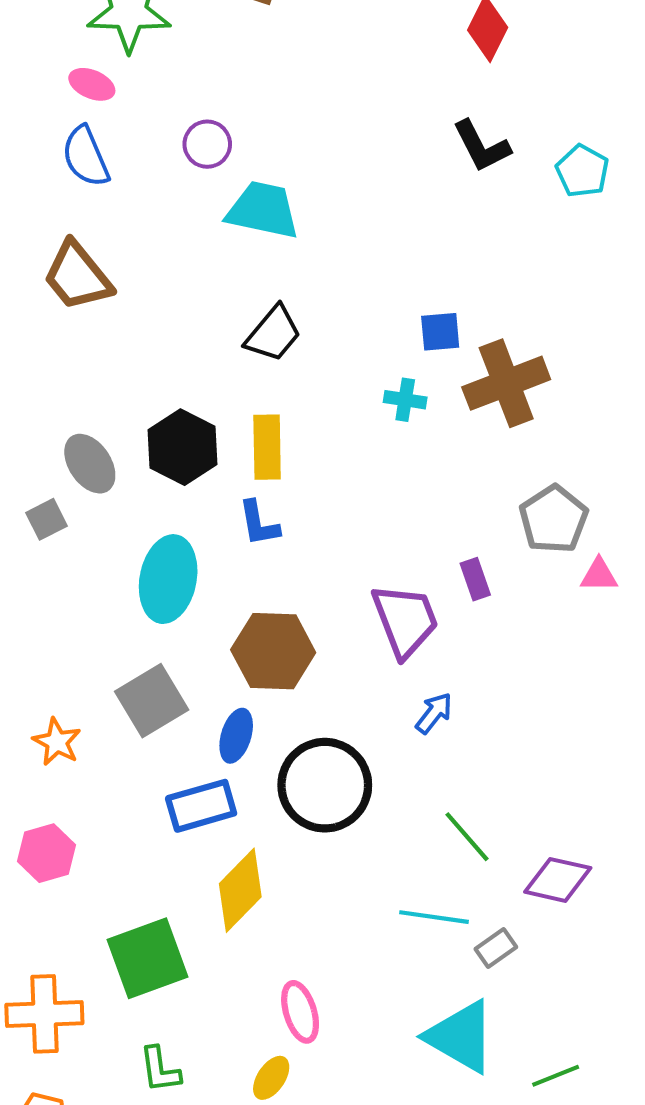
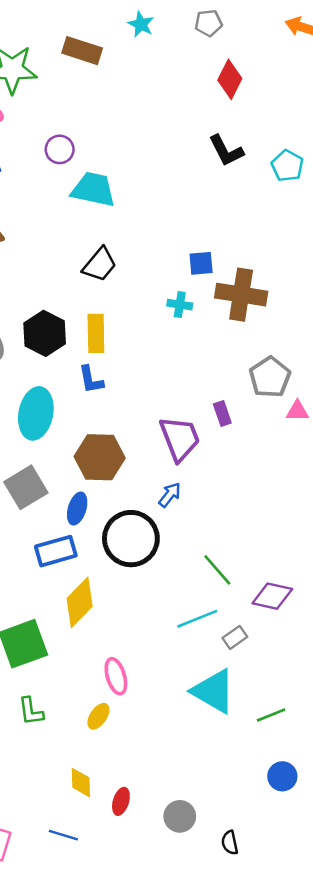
brown cross: (506, 383) -> (241, 295), turned 30
blue arrow: (434, 713) -> (170, 495), moved
cyan line: (434, 917) -> (197, 619), turned -30

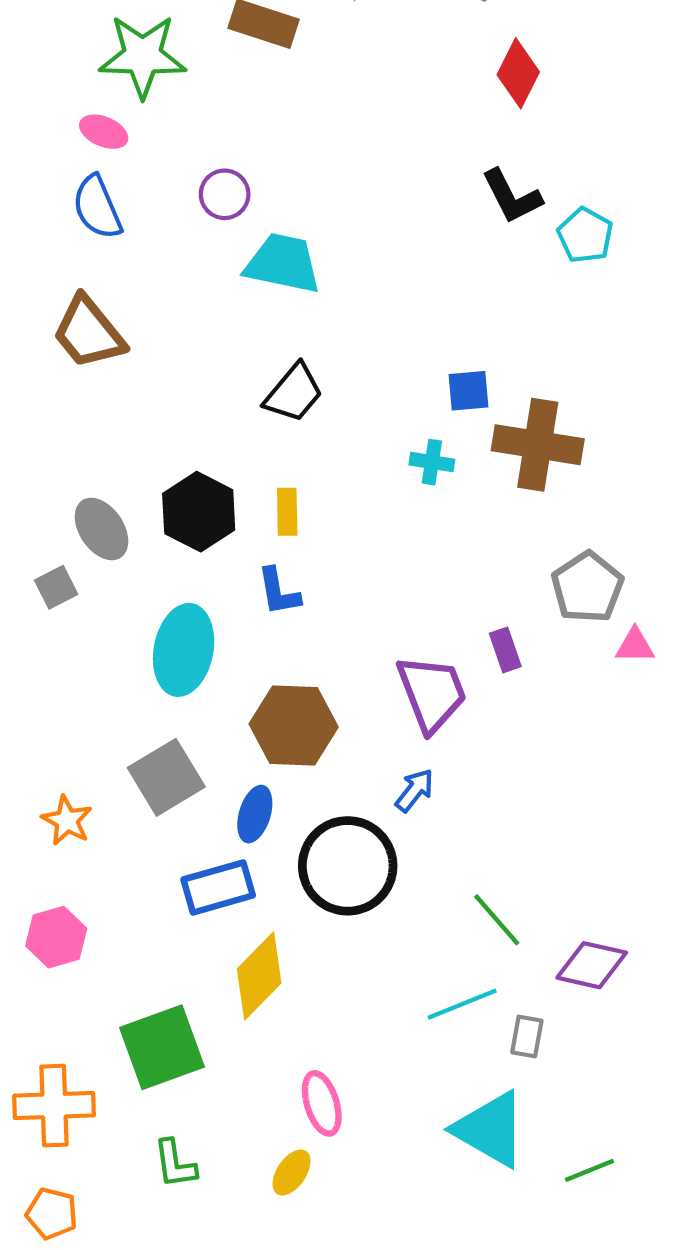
cyan pentagon: (287, 166) -> (585, 235), moved
yellow rectangle: (96, 333) -> (287, 512), size x0.7
gray rectangle: (235, 637) -> (527, 1036), turned -45

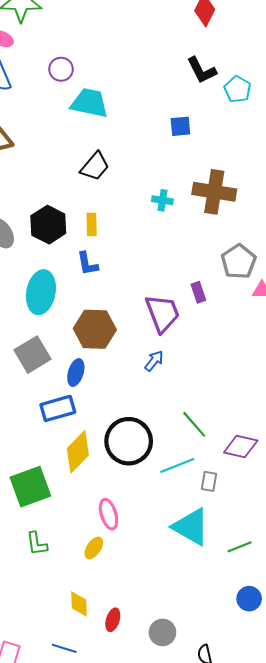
blue square: (469, 391) -> (180, 126), moved
black circle: (348, 866) -> (129, 441), moved

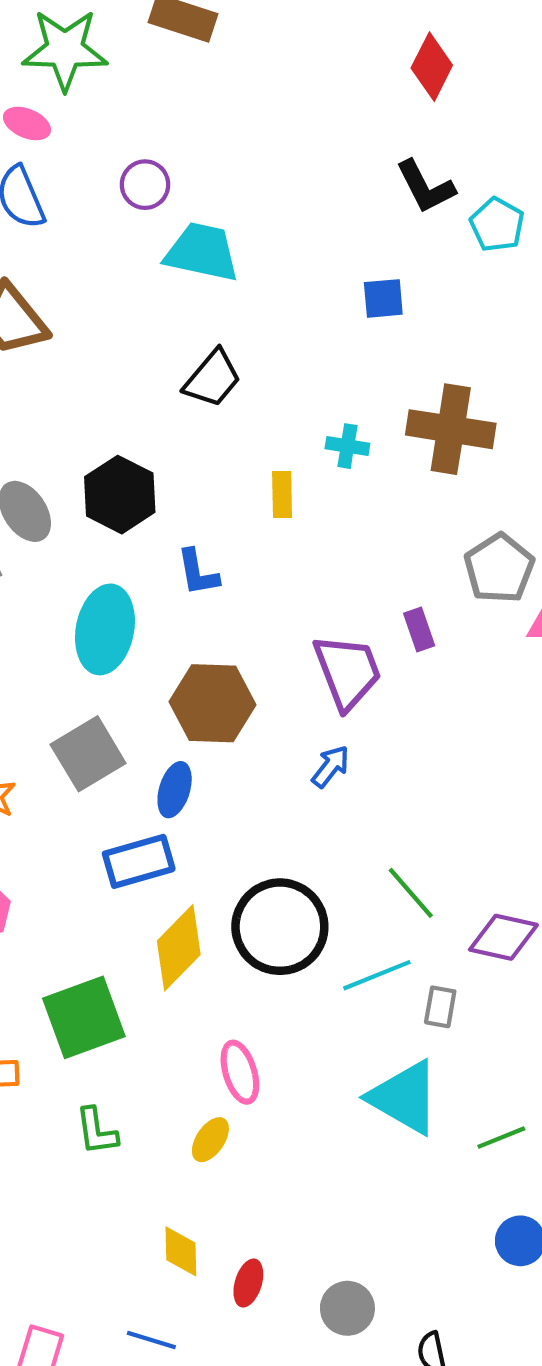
yellow rectangle: (92, 225) -> (282, 495), moved

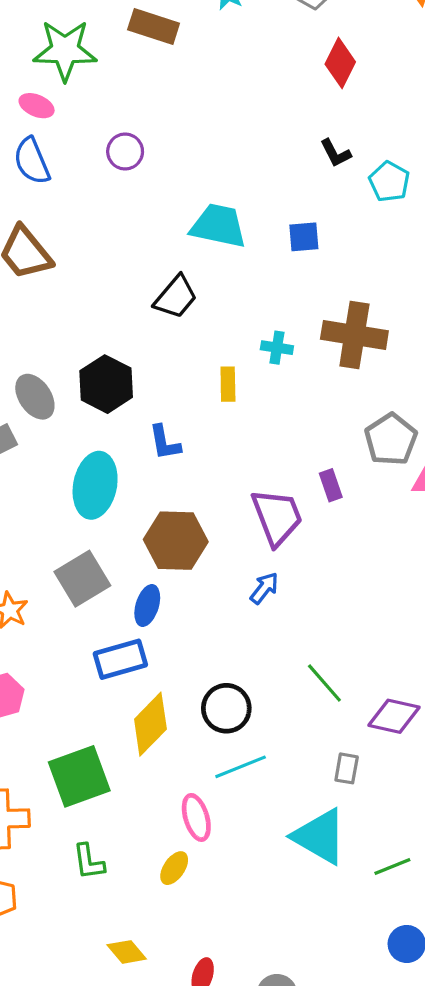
black L-shape: (425, 187) -> (335, 153), size x0.7
cyan trapezoid: (202, 252) -> (218, 226), moved
black circle: (280, 927) -> (226, 708), size x0.7
cyan line: (377, 975) -> (241, 767), moved
yellow diamond: (181, 1251) -> (127, 952), moved, turned -39

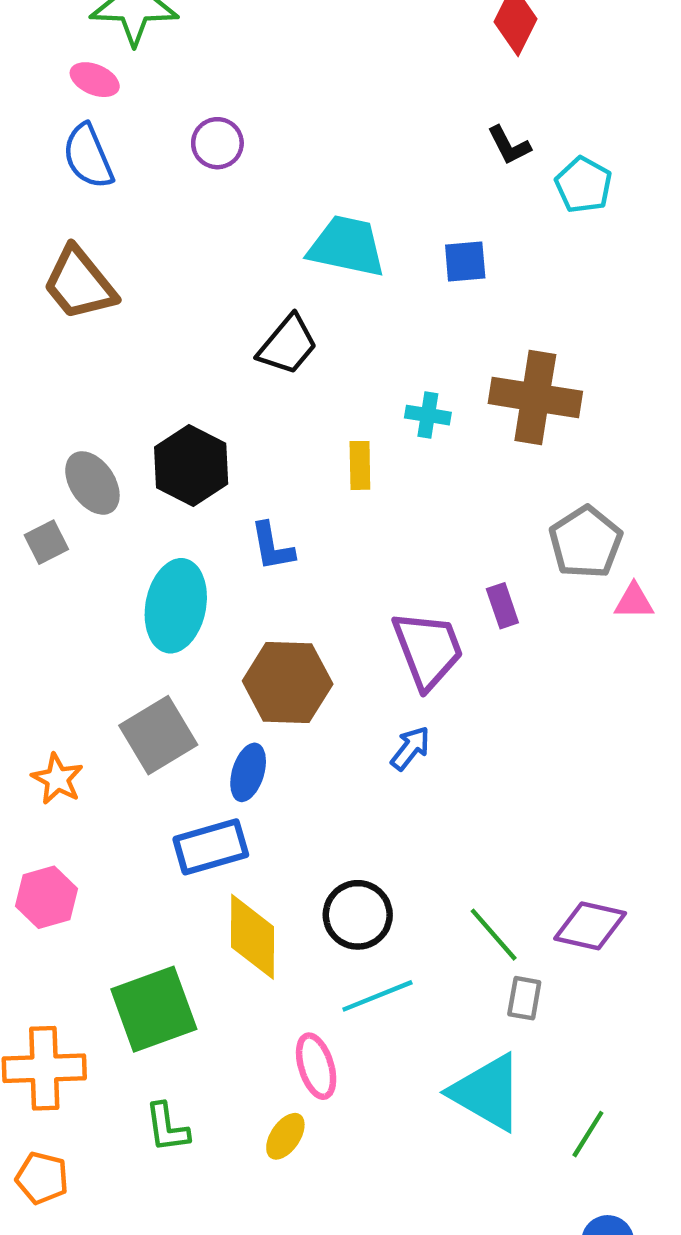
green line: (324, 683) -> (494, 935), moved
yellow diamond: (150, 724) -> (253, 937), turned -44
green line: (392, 866) -> (588, 1134), turned -36

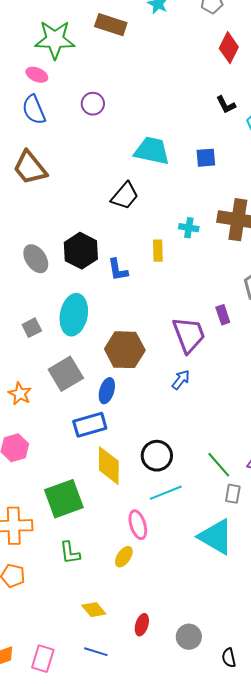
gray square: (46, 542) -> (32, 328), moved
blue L-shape: (272, 547) -> (118, 270), moved

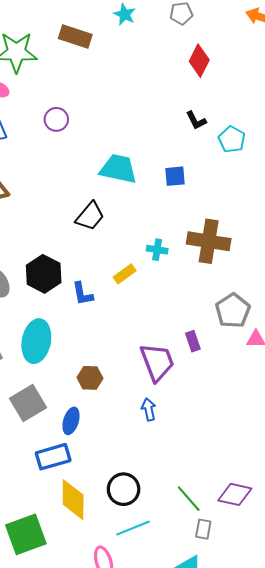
yellow rectangle: (158, 251) -> (125, 274), turned 55
brown hexagon: (125, 350) -> (90, 378), size x0.6
blue arrow: (181, 380) -> (149, 409), turned -50

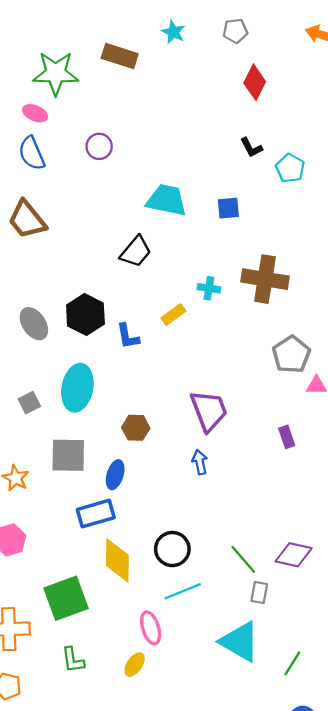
purple rectangle: (193, 341) -> (287, 437), moved
gray square: (28, 403) -> (68, 455), turned 32

